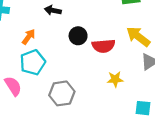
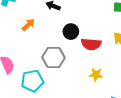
cyan pentagon: (33, 62) -> (32, 81), moved
gray hexagon: (62, 93) -> (54, 57), moved

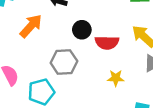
orange arrow: (28, 25) -> (31, 26), size x1.5

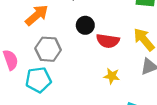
gray hexagon: (64, 62) -> (48, 49), moved

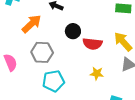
cyan pentagon: (38, 80) -> (53, 81), moved

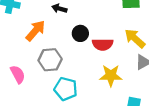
yellow star: (97, 74) -> (111, 76), size x1.5
cyan pentagon: (53, 81) -> (66, 89), turned 30

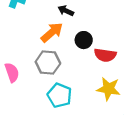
orange arrow: (35, 31) -> (52, 32), moved

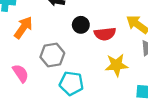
orange arrow: (52, 32) -> (23, 28), moved

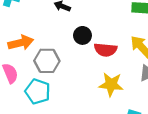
orange arrow: (23, 28) -> (21, 43), moved, turned 30
cyan pentagon: (71, 83) -> (38, 91), moved

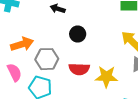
red semicircle: (106, 50) -> (79, 69), moved

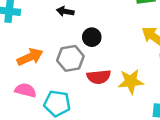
gray hexagon: (47, 59) -> (70, 58), moved
pink semicircle: (14, 72) -> (26, 90), turned -42

